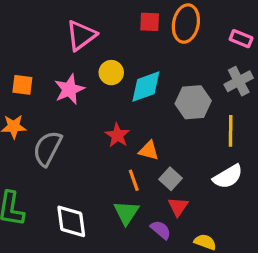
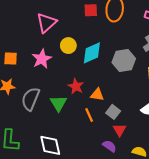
green triangle: (126, 213) -> (58, 103), moved

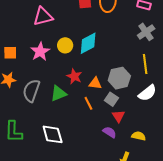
pink triangle: (47, 23) -> (43, 17), turned 30
yellow circle: (68, 46) -> (65, 45), moved
gray hexagon: (124, 61) -> (119, 78), moved
green triangle: (58, 103) -> (58, 93), turned 42

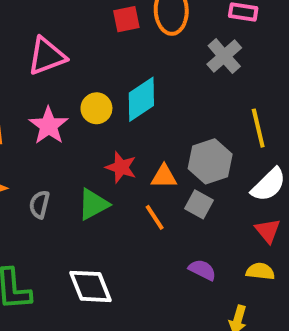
gray cross: (146, 32) -> (224, 56), moved
gray semicircle: (31, 91) -> (39, 204), size x0.6
red triangle: (118, 116) -> (268, 231), moved

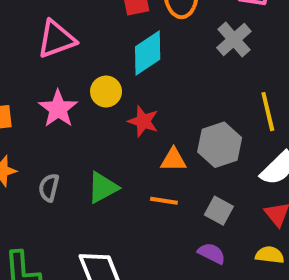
cyan diamond: (141, 99) -> (148, 53), moved
red star: (121, 167) -> (143, 121), moved
gray square: (199, 204) -> (219, 211), moved
orange line: (155, 217) -> (164, 201), turned -48

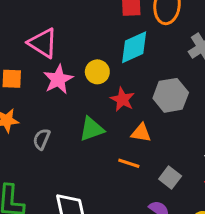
pink triangle: (56, 39) -> (43, 43), moved, turned 44
gray hexagon: (220, 145) -> (171, 95), moved
green triangle: (103, 188) -> (92, 129), moved

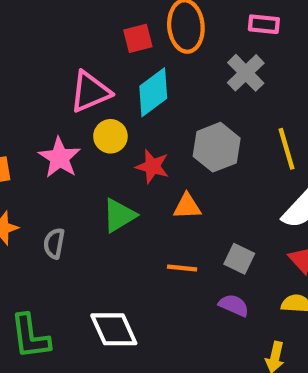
pink triangle: (43, 43) -> (90, 92), moved, turned -44
orange line: (129, 163) -> (182, 268), moved

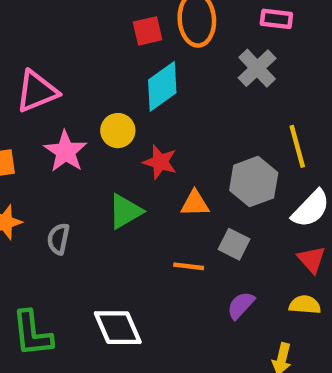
pink triangle: (90, 92) -> (37, 91), moved
gray hexagon: (217, 147) -> (254, 182), moved
gray square: (239, 259) -> (234, 244), moved
purple semicircle: (234, 305) -> (241, 305), turned -72

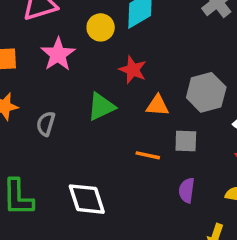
yellow circle: (118, 131) -> (101, 27), moved
gray square: (234, 244) -> (186, 141), turned -30
purple semicircle: (241, 305) -> (187, 190), turned -40

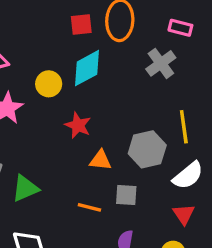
green triangle: (101, 107) -> (25, 188), moved

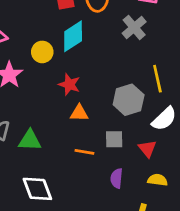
orange triangle: (100, 160) -> (79, 113), moved
green triangle: (25, 188) -> (30, 140), turned 30
red triangle: (184, 214) -> (147, 149), moved

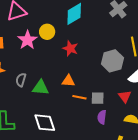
yellow circle: (42, 52) -> (47, 32), moved
orange triangle: (79, 113) -> (68, 81), moved
gray square: (114, 139) -> (98, 98), moved

